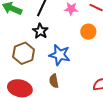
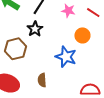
blue star: (60, 55) -> (66, 57), moved

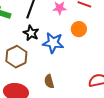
blue star: (66, 57) -> (53, 43), moved

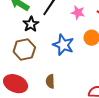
black star: (31, 33) -> (31, 24), moved

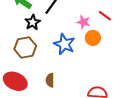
pink star: (78, 13) -> (83, 22), moved

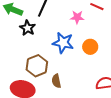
orange circle: (93, 38) -> (90, 47), moved
brown hexagon: (25, 47) -> (37, 66), moved

